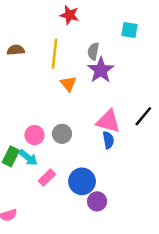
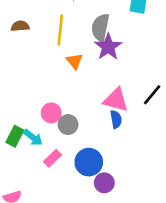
gray semicircle: (93, 51) -> (100, 27), size x1.5
gray circle: (62, 134) -> (68, 125), moved
pink circle: (34, 135) -> (51, 113), moved

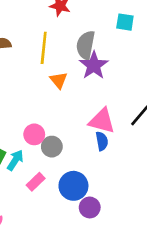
cyan arrow: (33, 137) -> (15, 160), turned -96

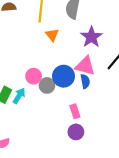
purple star: (94, 65) -> (91, 37), moved
pink rectangle: (36, 182) -> (75, 111), moved, turned -64
blue circle: (73, 186) -> (64, 76), moved

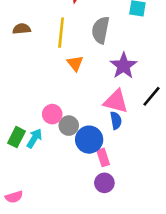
blue circle: (64, 76) -> (89, 140), moved

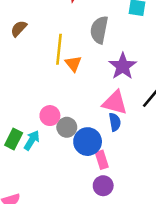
brown semicircle: (22, 29) -> (19, 29), turned -42
yellow line: (61, 33) -> (59, 49), moved

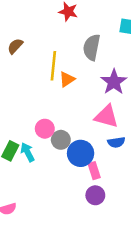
orange triangle: (73, 64) -> (67, 79), turned 35
blue semicircle: (115, 122) -> (116, 142), moved, turned 91
cyan arrow: (32, 140) -> (28, 152), turned -60

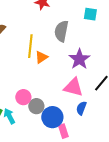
blue semicircle: (116, 142) -> (81, 108), turned 120

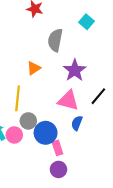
cyan square: (90, 14) -> (87, 22), turned 32
yellow line: (30, 46) -> (18, 98), moved
pink circle: (23, 97) -> (14, 135), moved

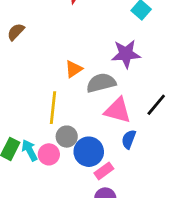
gray semicircle: (55, 40) -> (101, 83), moved, turned 65
purple star: (75, 70) -> (126, 54), moved, turned 30
pink rectangle: (57, 148) -> (104, 171), turned 72

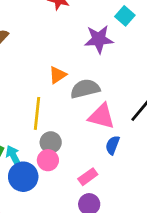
purple star: (126, 54) -> (99, 39), moved
blue circle: (89, 152) -> (23, 177), moved
pink circle: (49, 154) -> (48, 160), moved

